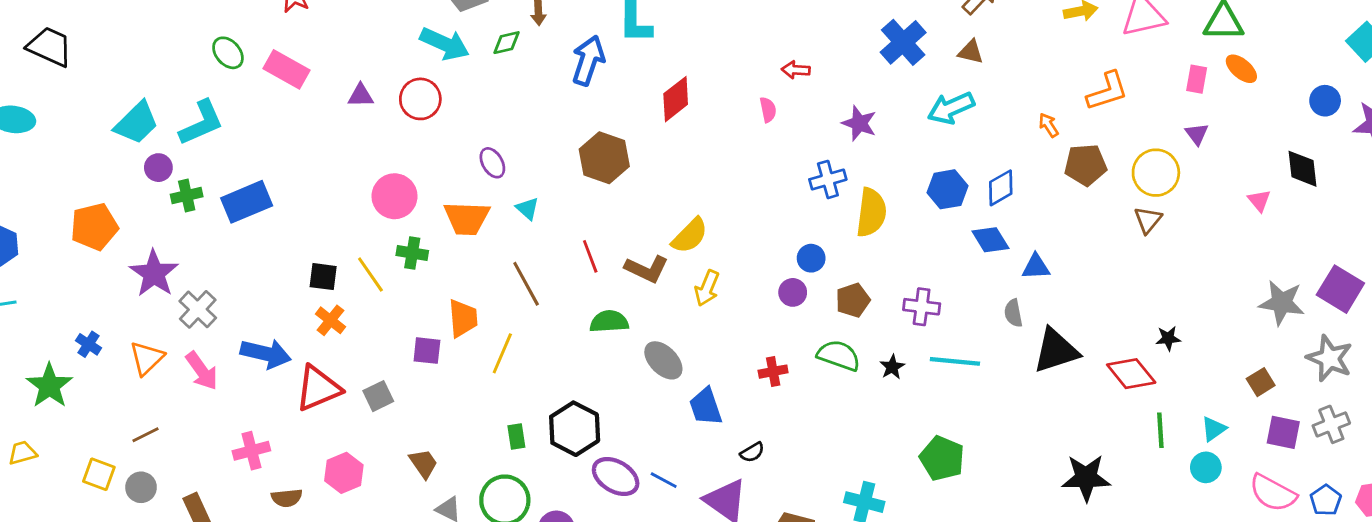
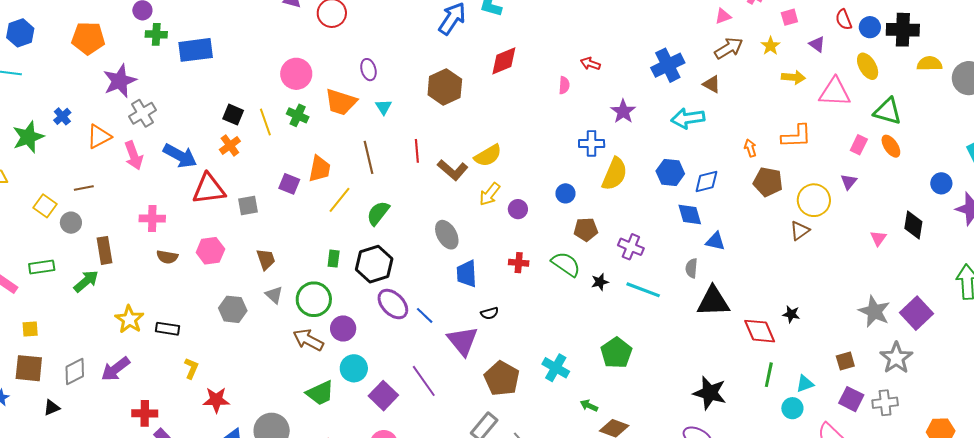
purple circle: (793, 292) -> (518, 209), moved
green semicircle: (609, 322) -> (378, 213), moved, turned -64

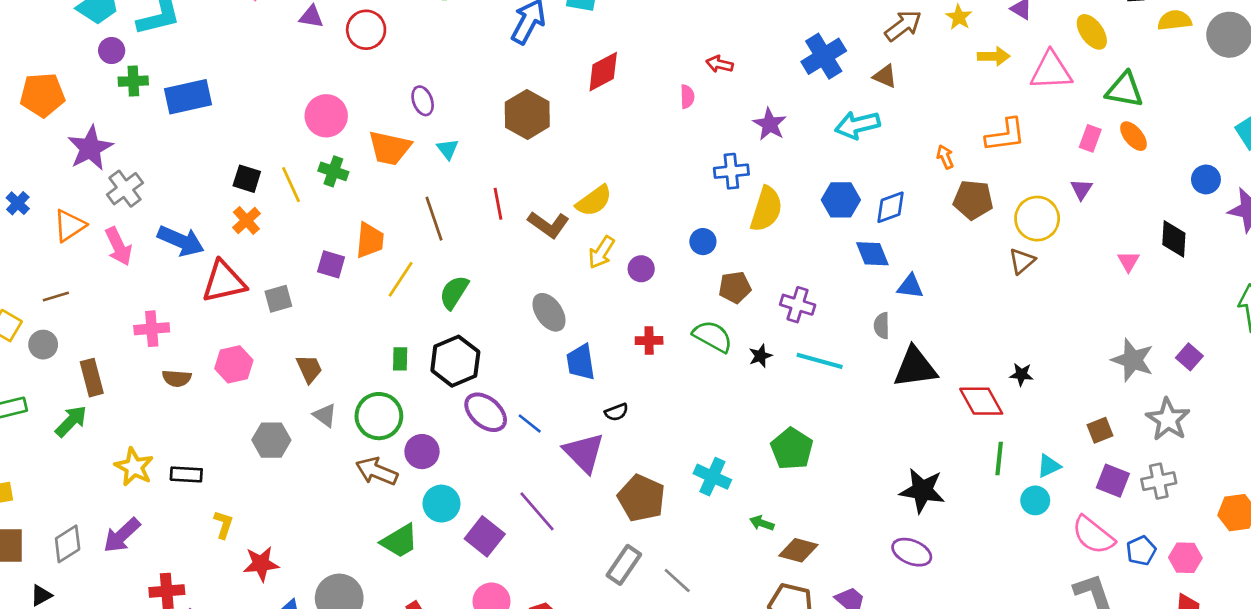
purple square: (916, 313) -> (1189, 357), size x0.6

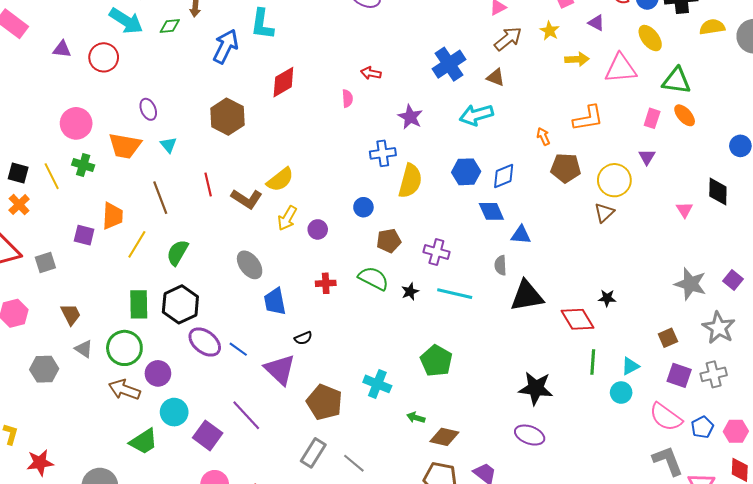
green rectangle: (400, 359) -> (139, 304), size x1.6

